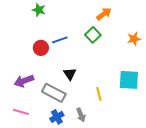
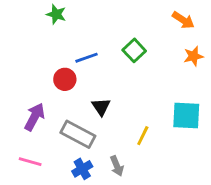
orange arrow: (104, 14) -> (183, 20), moved, turned 70
red circle: (41, 48) -> (65, 79), moved
purple arrow: (24, 81) -> (35, 117), turned 138
yellow line: (99, 94) -> (143, 136), turned 40

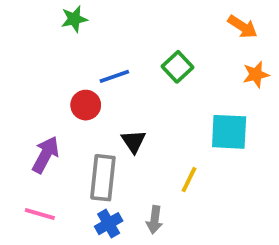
green star: (56, 14) -> (74, 19), turned -30
cyan square: (186, 115) -> (229, 132), moved
gray rectangle: (78, 134) -> (103, 178), turned 68
gray arrow: (117, 166) -> (155, 220), turned 30

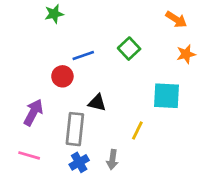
black triangle: (133, 141) -> (97, 103), turned -42

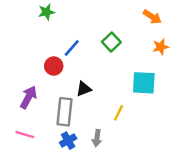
blue line: (83, 56) -> (72, 48), turned -30
black triangle: (97, 103) -> (84, 89), turned -35

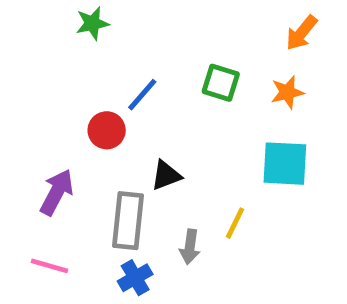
orange arrow: (152, 17) -> (302, 33), turned 96
green square: (111, 42) -> (221, 83), turned -30
orange star: (161, 47) -> (287, 92), moved
gray arrow: (97, 138) -> (190, 247), moved

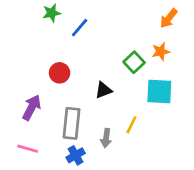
green square: (221, 83) -> (134, 62), moved, turned 30
blue line: (142, 95) -> (80, 28), moved
black triangle: (166, 175) -> (103, 90), moved

